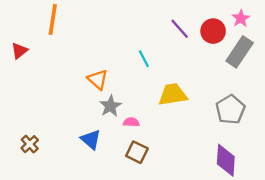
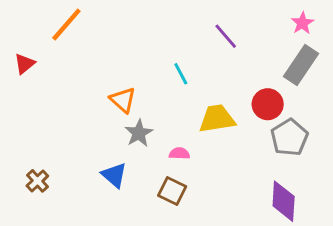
orange line: (53, 20) -> (66, 25), turned 32
red circle: (213, 31) -> (268, 104), moved
pink semicircle: (131, 122) -> (179, 153), moved

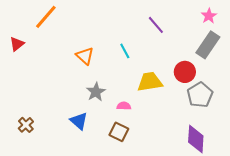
orange triangle: (123, 100) -> (85, 56), moved

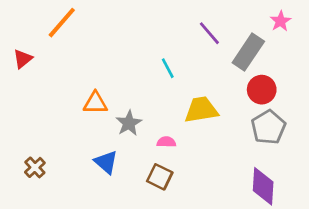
gray rectangle: (208, 45) -> (248, 52), moved
orange triangle: (85, 56) -> (95, 103), moved, turned -42
red circle: (185, 72) -> (262, 90), moved

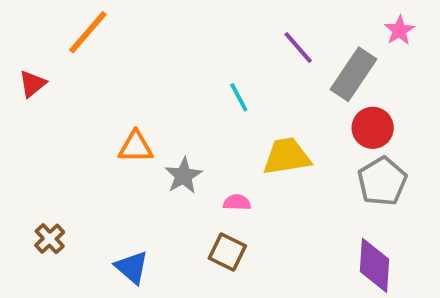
blue triangle: (106, 162) -> (132, 267), moved

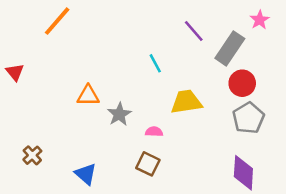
red triangle: (32, 84) -> (15, 72), moved, turned -30

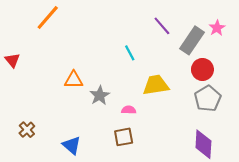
pink star: (260, 20) -> (217, 28), moved
brown square: (148, 164) -> (124, 137), turned -36

